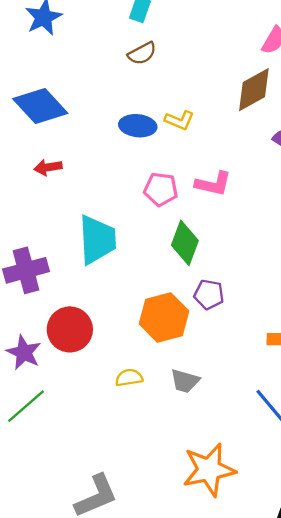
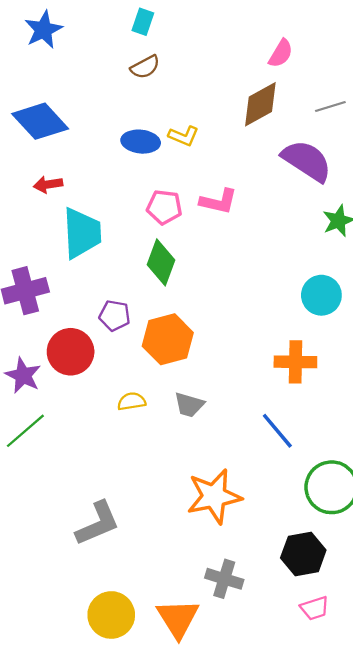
cyan trapezoid: (97, 240) -> (82, 233), moved
green diamond: (185, 243) -> (161, 262), moved
purple pentagon: (209, 294) -> (115, 316), moved

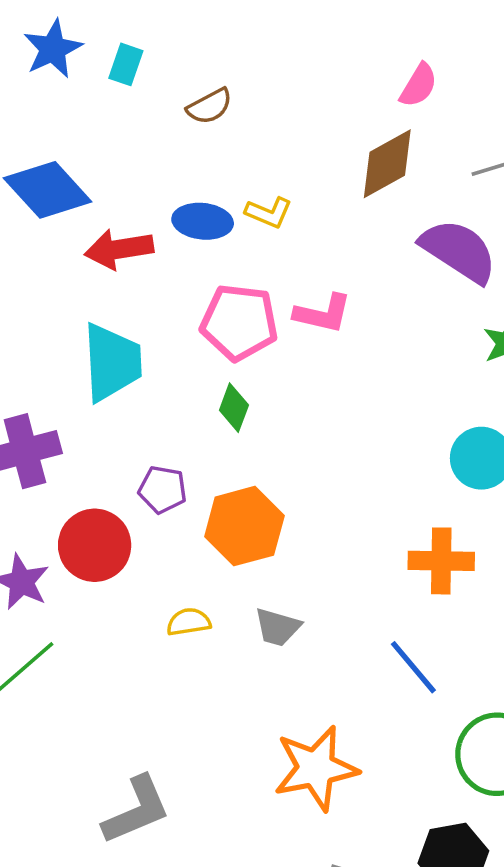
cyan rectangle: (143, 22) -> (126, 64), moved
red arrow: (48, 184) -> (119, 249), moved, size x1.5
pink pentagon: (164, 207) -> (239, 322), size x1.4
green diamond: (161, 262) -> (234, 408), size x0.7

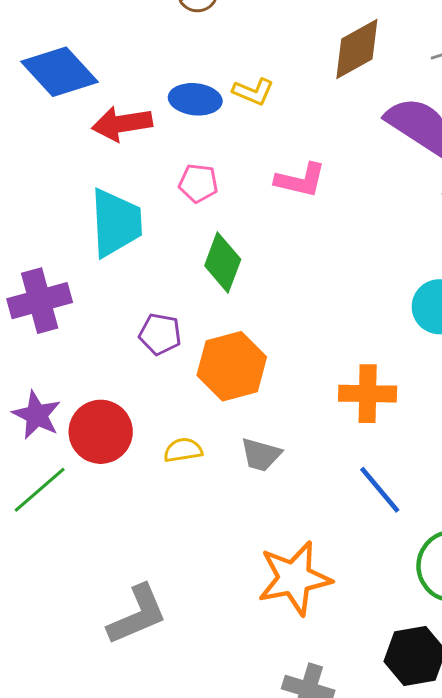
pink pentagon: (239, 322) -> (198, 183), moved, size x0.6
green diamond: (234, 408) -> (223, 262), size x1.4
red circle: (95, 545) -> (101, 432), moved
orange cross: (441, 561) -> (368, 394), moved

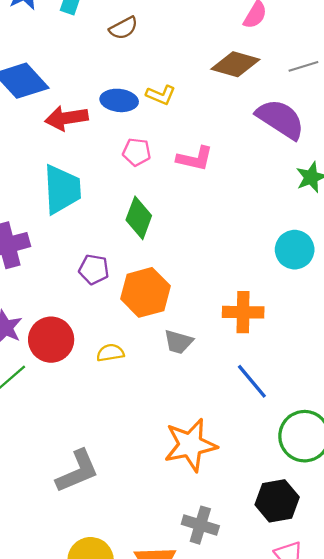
brown diamond: (357, 49) -> (235, 64), turned 45
pink pentagon: (198, 183) -> (137, 152), moved
gray trapezoid: (261, 455) -> (178, 342), moved

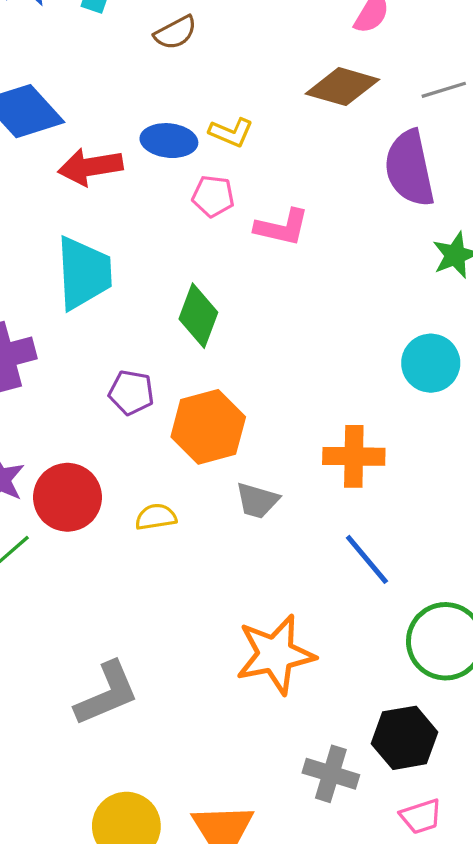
purple semicircle: (280, 119) -> (409, 168), turned -135
pink pentagon: (137, 152) -> (213, 196), moved
gray cross: (200, 525) -> (331, 774), moved

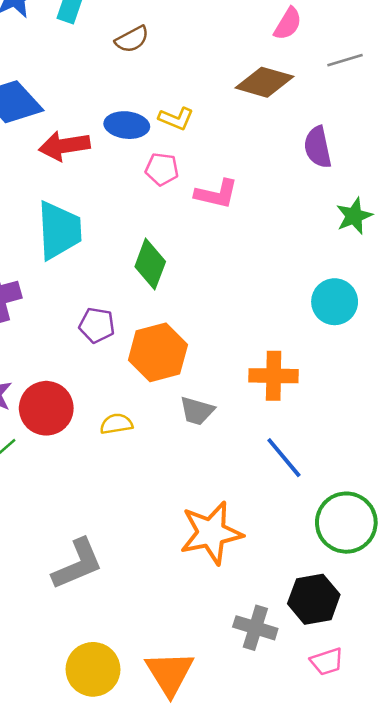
gray line: (444, 90) -> (345, 60), moved
purple semicircle: (409, 168) -> (318, 147), size x0.7

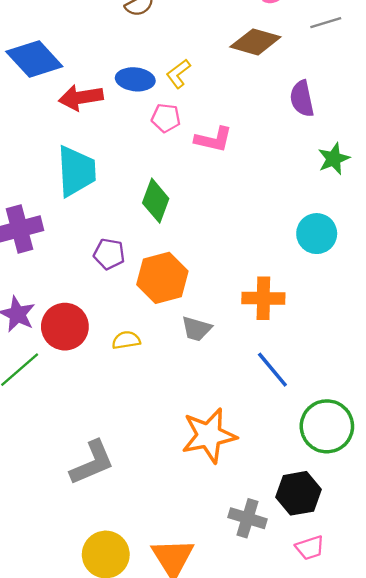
yellow L-shape: (176, 119) -> (178, 74), turned 120

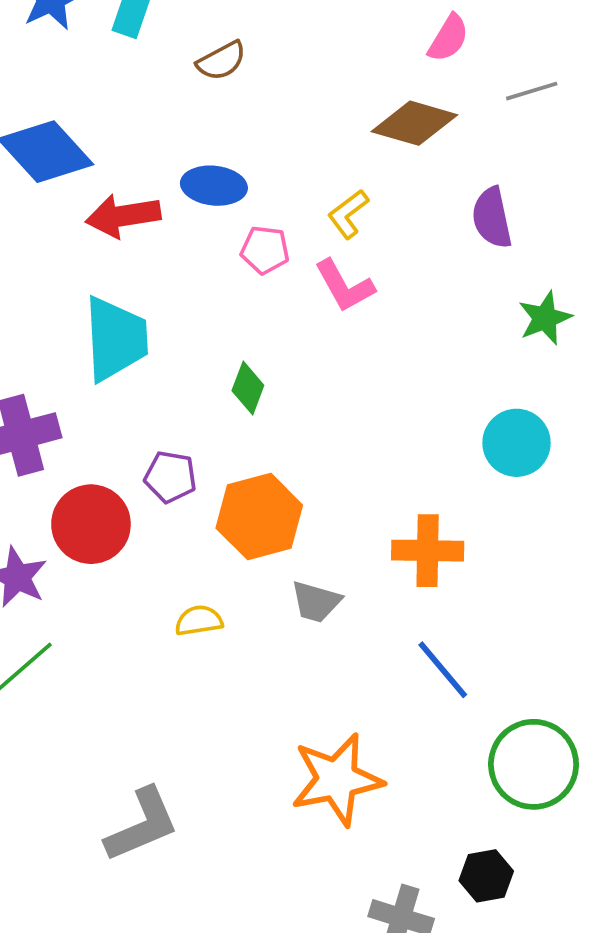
yellow L-shape: (178, 74) -> (348, 214), moved
pink L-shape: (213, 139) -> (344, 286), turned 48
green diamond: (156, 201) -> (248, 388), size x0.7
red circle: (65, 327) -> (91, 524), moved
black hexagon: (299, 493) -> (486, 876), size x0.7

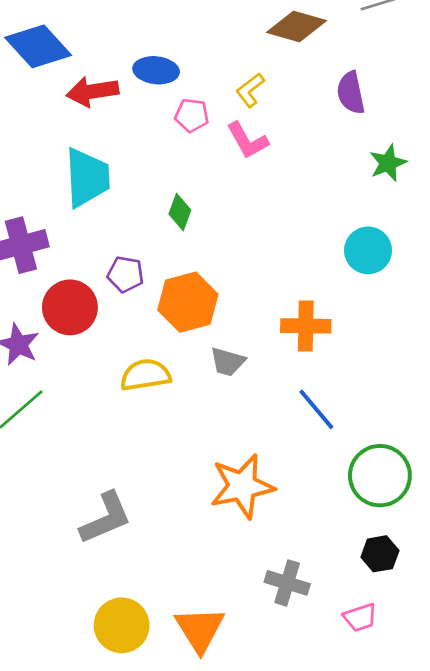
yellow semicircle: (199, 621) -> (145, 375), size x1.5
black hexagon: (486, 876) -> (380, 554), moved

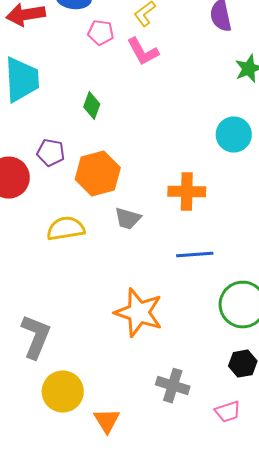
blue line: (316, 409) -> (195, 255), turned -54
orange star: (242, 486) -> (139, 313), turned 30
gray L-shape: (106, 518) -> (36, 337), turned -45
yellow circle: (122, 625) -> (63, 392), moved
orange triangle: (200, 629) -> (107, 421), size x0.7

